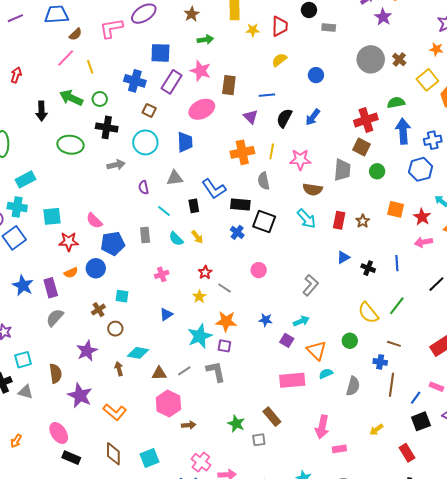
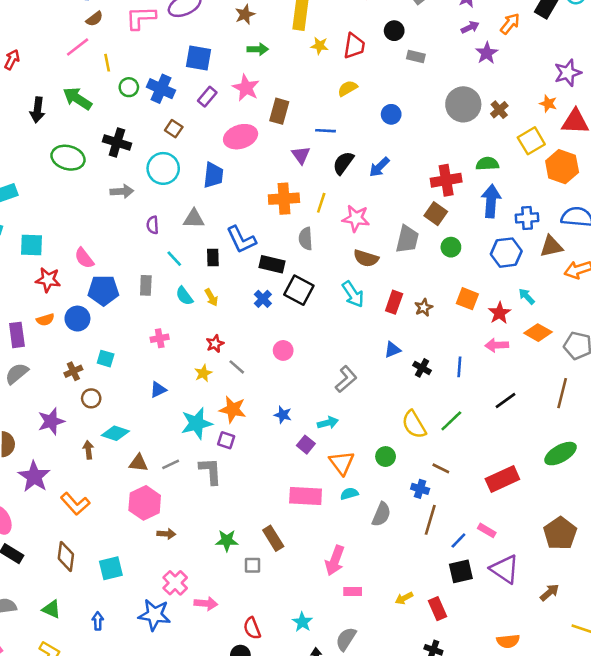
purple rectangle: (172, 82) -> (207, 97), size x0.7
green circle: (100, 99) -> (129, 87), moved
green star: (236, 424) -> (227, 541), turned -30
yellow arrow: (376, 430) -> (404, 598), moved

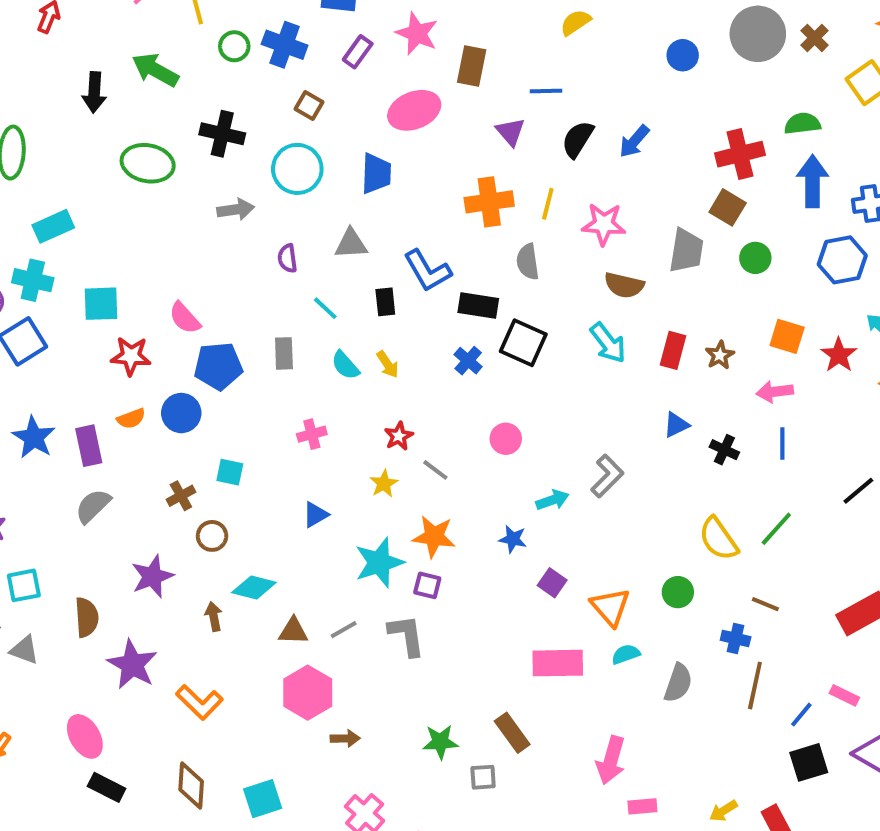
blue circle: (391, 114) -> (683, 55), moved
pink arrow: (497, 345) -> (775, 392), moved
cyan arrow: (328, 423) -> (552, 500), moved

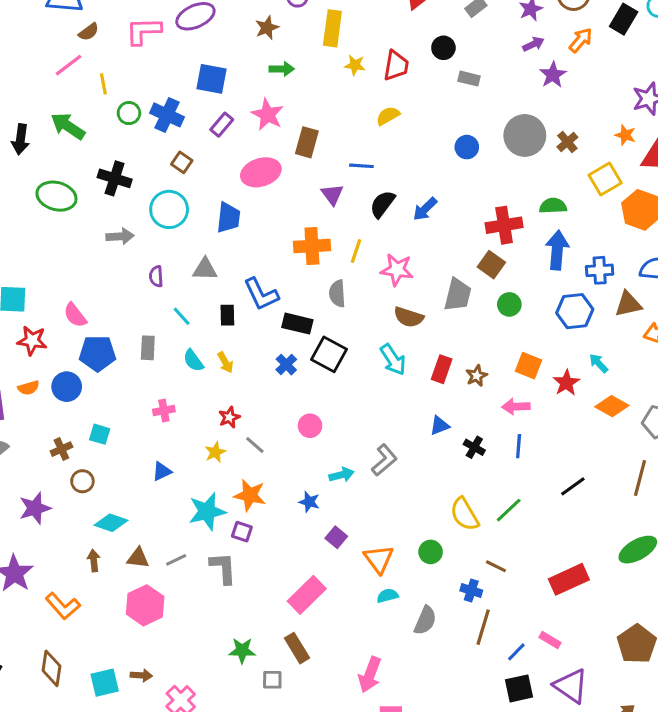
brown arrow: (214, 616) -> (94, 561), moved
pink rectangle: (558, 663) -> (307, 595), moved, turned -48
brown arrow: (345, 738) -> (141, 675), moved

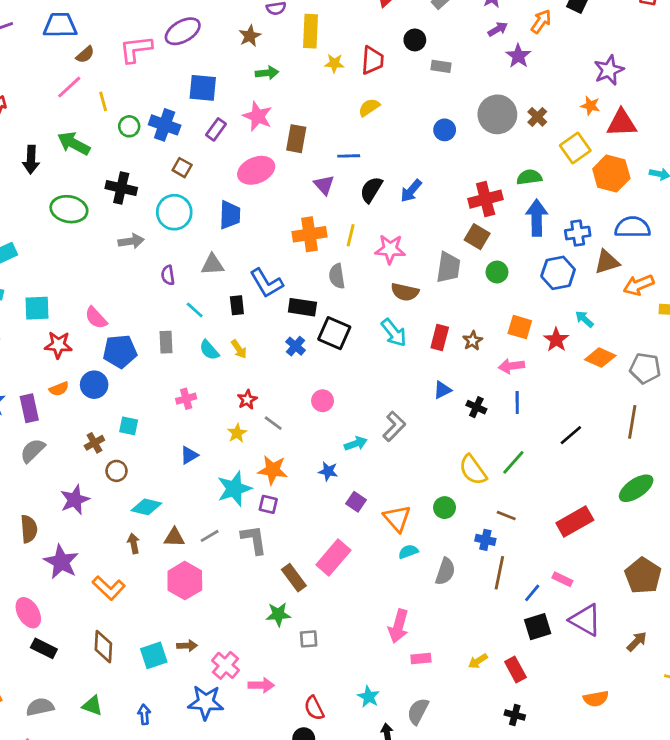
brown rectangle: (297, 648) -> (294, 578), moved

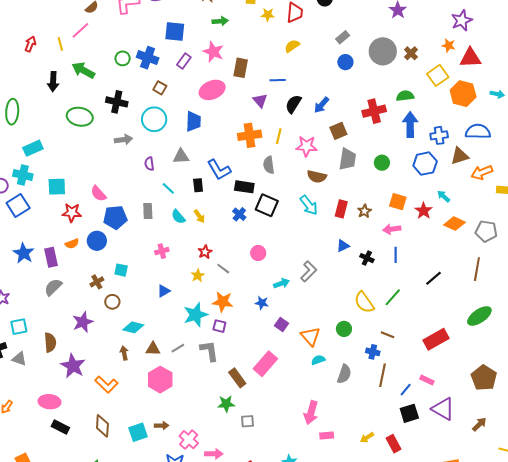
gray rectangle: (441, 66) -> (343, 37), moved, turned -48
yellow line: (103, 101) -> (60, 44), moved
brown square: (477, 237) -> (338, 131), moved, turned 36
pink ellipse: (28, 613) -> (50, 402), turned -55

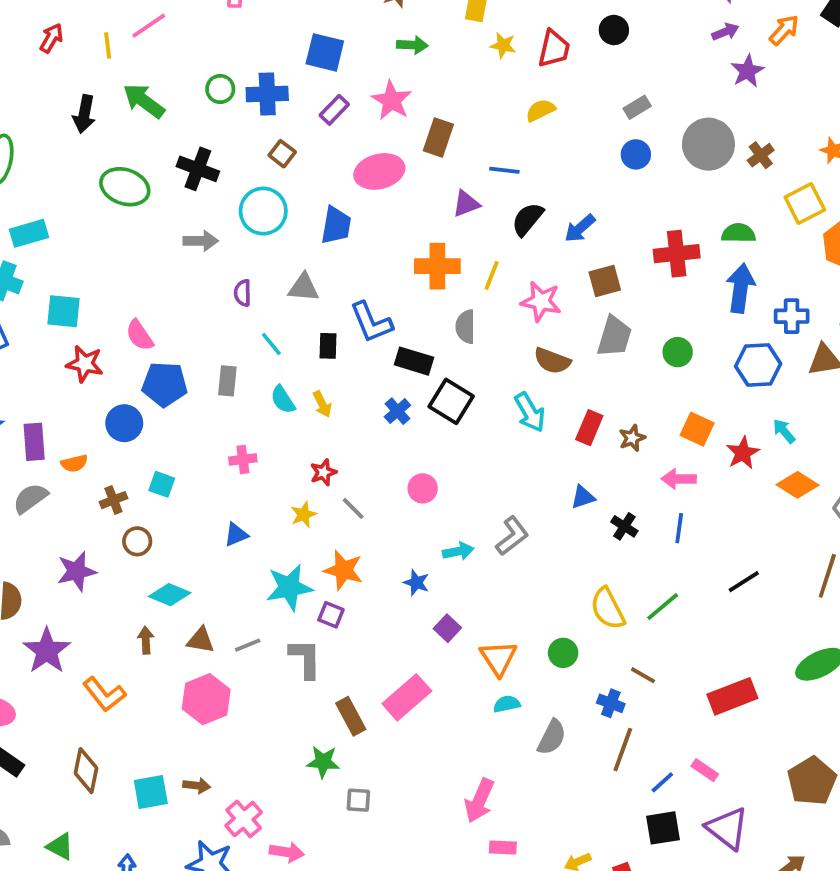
blue cross: (148, 58) -> (267, 94), turned -30
purple triangle: (260, 100) -> (466, 204), turned 42
orange semicircle: (72, 244) -> (74, 463), moved

